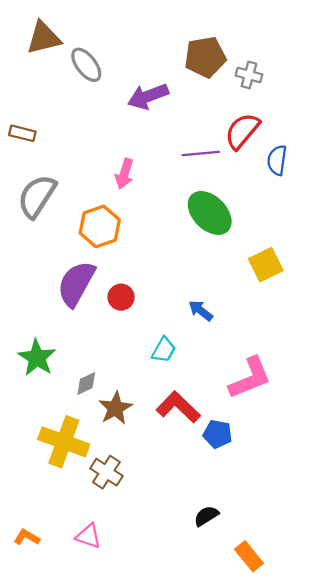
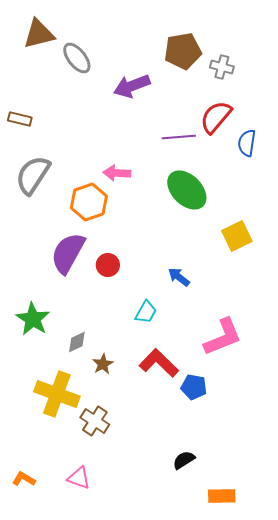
pink arrow: (124, 174) -> (117, 173), moved, turned 76
brown star: (115, 408) -> (103, 364), size x0.7
orange rectangle: (249, 556) -> (222, 496), turned -52

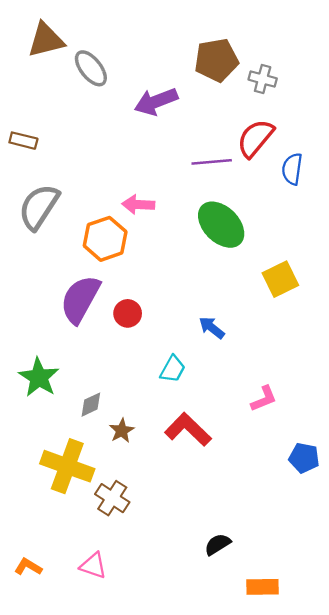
pink L-shape: (223, 337) -> (264, 399), size x0.6
blue pentagon: (194, 387) -> (304, 458), moved

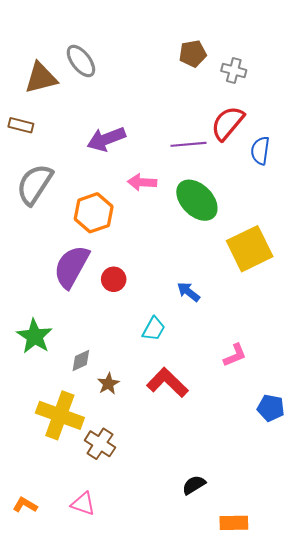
brown triangle: (46, 40) -> (41, 78), moved
brown pentagon: (216, 60) -> (193, 54), size x0.7
purple arrow: (156, 101) -> (106, 139), moved
pink arrow: (138, 204) -> (142, 182), moved
yellow square: (280, 279) -> (250, 249), size x1.4

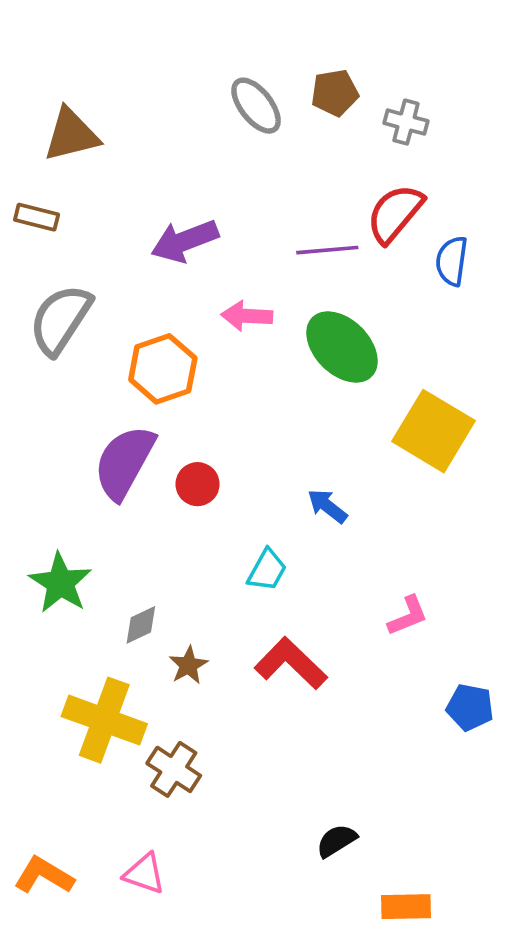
gray ellipse: (81, 61) -> (256, 106), moved
yellow square: (250, 249) -> (433, 431), turned -33
orange L-shape: (25, 505) -> (44, 876), size x1.4

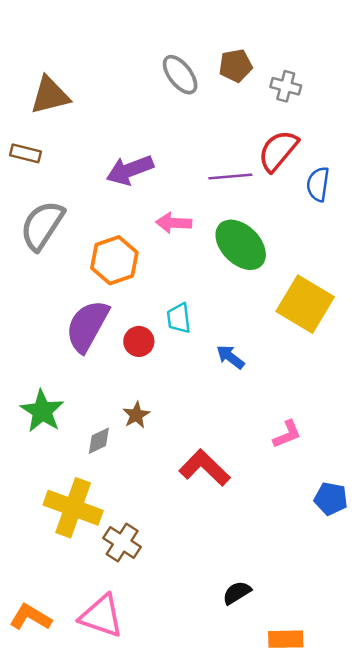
cyan trapezoid: (267, 570) -> (179, 318), moved, turned 144
brown star: (188, 665) -> (136, 415), moved
pink triangle: (144, 874) -> (101, 616), size x1.5

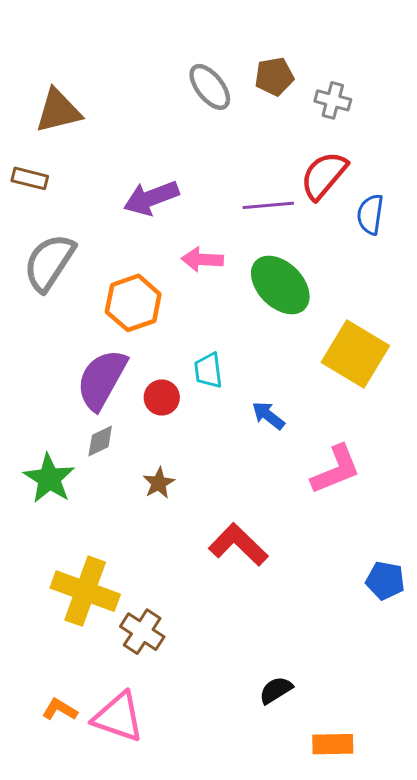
pink L-shape: (287, 434) -> (336, 470), moved, size x1.5
gray diamond: (99, 441) -> (100, 441), moved
orange L-shape: (31, 617) -> (60, 710), moved, size x0.7

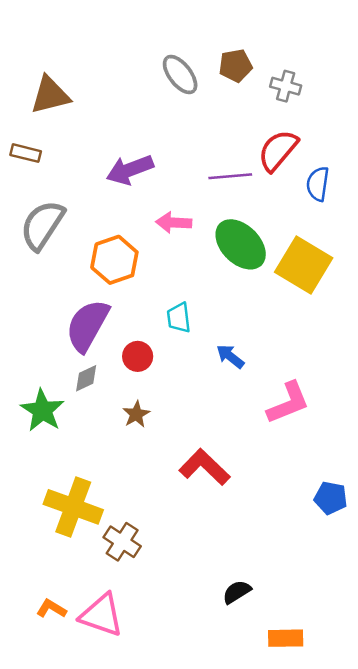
yellow square: (355, 354) -> (304, 265), moved
red circle: (162, 398) -> (138, 356), moved

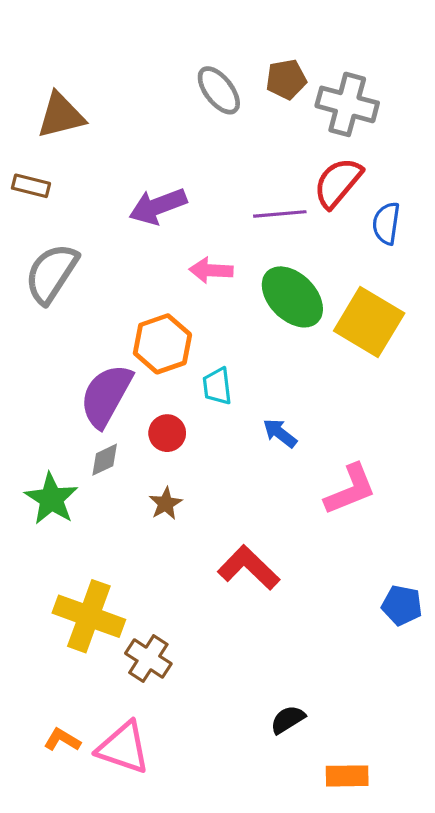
gray cross: (286, 86) -> (347, 104), size x1.6
orange hexagon: (114, 260) -> (162, 344), moved

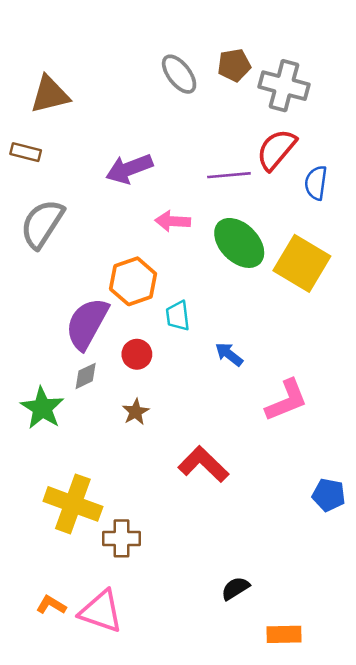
brown cross: (148, 658) -> (122, 538), turned -33

